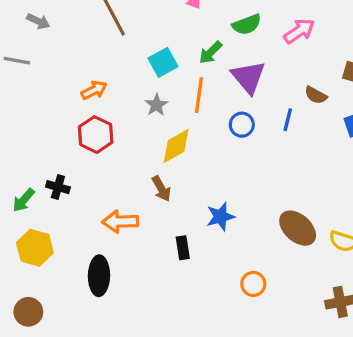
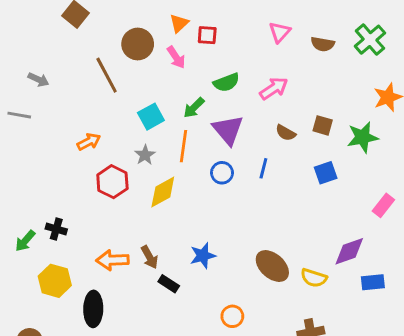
brown semicircle: (316, 95) -> (286, 133), moved
red hexagon: (96, 135) -> (112, 182), moved
brown arrow: (161, 189) -> (149, 257), moved
yellow hexagon: (35, 248) -> (55, 281), moved
black rectangle: (183, 248) -> (169, 284), turned -48

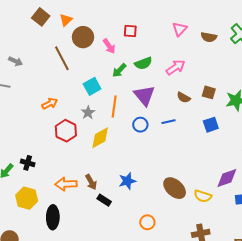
orange triangle: (179, 23) -> (66, 20), moved
green arrow: (194, 108) -> (119, 70), moved
blue line: (263, 168) -> (169, 122), turned 64

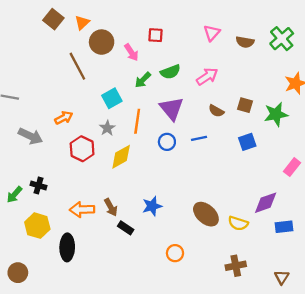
gray arrow: (16, 61) -> (30, 136), moved, size x1.5

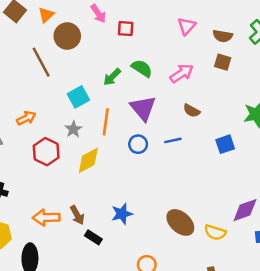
pink arrow: (131, 52) -> (98, 14), moved
green semicircle: (170, 72) -> (142, 68), turned -126
brown square: (245, 105) -> (223, 62), moved

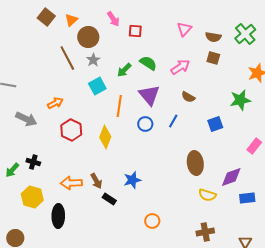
gray star: (73, 129) -> (93, 60), moved
blue line: (173, 140) -> (173, 121), turned -48
yellow diamond: (88, 160) -> (105, 137), turned -40
brown ellipse: (180, 222) -> (195, 163), moved, turned 40

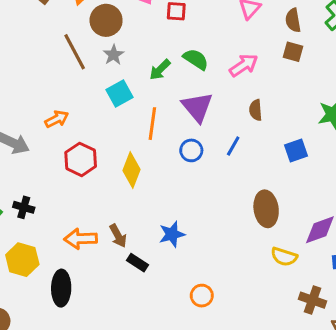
brown semicircle: (213, 37) -> (293, 20), turned 70
brown semicircle: (188, 97) -> (256, 110), turned 56
brown cross: (205, 232) -> (312, 300), moved, turned 30

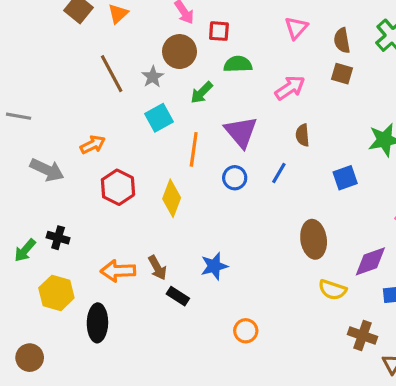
brown circle: (106, 20) -> (179, 52), moved
green semicircle: (196, 59) -> (238, 64), moved, turned -35

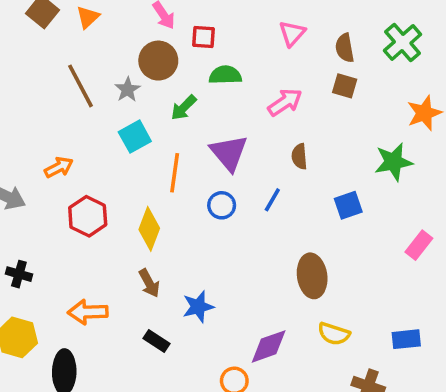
purple diamond: (370, 261) -> (269, 346), moved
brown arrow: (157, 268) -> (149, 283), moved

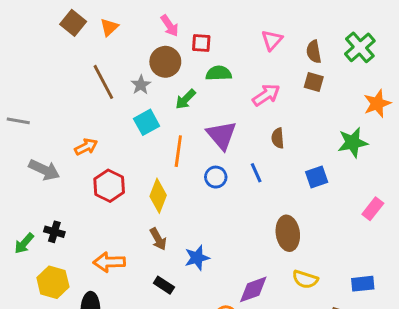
blue line: (272, 200) -> (256, 173), turned -54

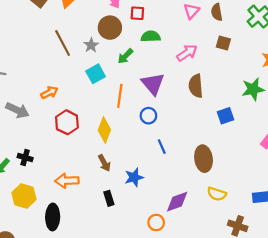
brown semicircle: (314, 52) -> (217, 12), moved
brown semicircle: (278, 138) -> (196, 86), size x1.5
blue line: (256, 173) -> (162, 147), moved
black rectangle: (164, 285) -> (109, 198), turned 40

